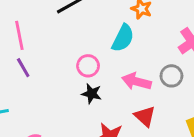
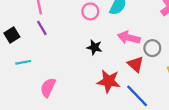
pink circle: (88, 66) -> (90, 11), moved
gray circle: (171, 76) -> (152, 48), moved

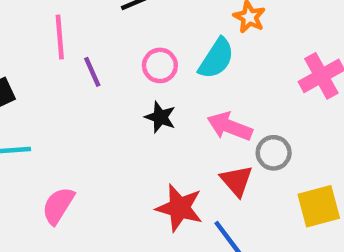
purple line: (42, 28) -> (92, 72), moved
black star: (94, 47) -> (160, 117), moved

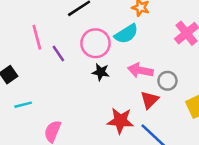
cyan semicircle: (216, 59) -> (126, 34), turned 35
pink circle: (160, 65) -> (95, 43), size x1.5
red triangle: (237, 181) -> (150, 100), turned 36

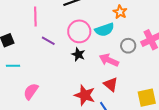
purple line: (58, 54) -> (48, 41), moved, turned -40
gray circle: (167, 81) -> (128, 46), moved
red triangle: (150, 100) -> (111, 84), turned -49

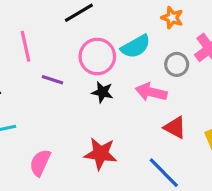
orange star: (120, 12) -> (172, 18), moved
red triangle: (111, 84) -> (175, 127), moved
red star: (85, 95) -> (101, 154), moved

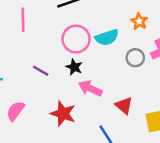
purple line: (52, 80) -> (41, 71), moved
pink arrow: (151, 92) -> (90, 88), moved

